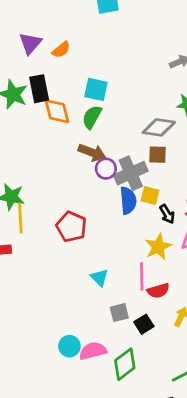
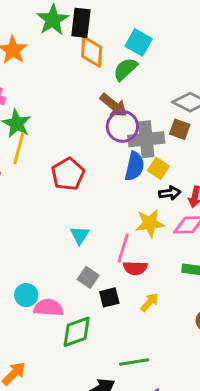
purple circle: (106, 169) -> (122, 126), size x1.4
black arrow: (167, 214) -> (170, 193), turned -84
gray square: (119, 313) -> (88, 277), turned 30

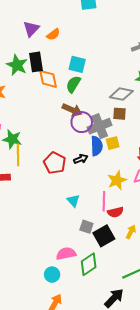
yellow square: (158, 168) -> (113, 143), turned -32
black arrow: (170, 193) -> (81, 159), moved
cyan circle: (26, 295) -> (52, 275), moved
black square: (109, 297) -> (104, 236), size x1.5

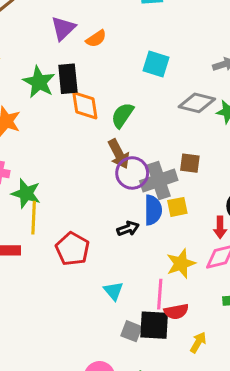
cyan square: (77, 64) -> (156, 64), moved
gray diamond: (121, 94) -> (197, 103), moved
brown arrow: (72, 110) -> (119, 154), turned 36
red pentagon: (55, 163) -> (72, 249), moved
black square: (104, 236) -> (154, 325), moved, turned 30

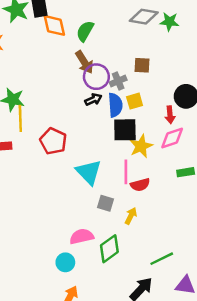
gray cross: (159, 181) -> (118, 81), size x0.6
black arrow: (128, 229) -> (93, 99), moved
cyan triangle: (113, 291) -> (89, 172), size x1.6
black square: (154, 325) -> (125, 130), moved
yellow arrow: (198, 342) -> (131, 216), moved

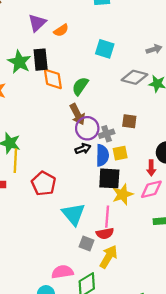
red semicircle: (140, 185) -> (105, 233), moved
yellow arrow: (131, 216) -> (109, 257), size x1.5

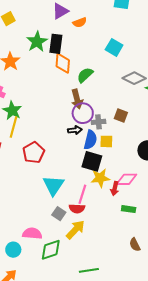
red arrow: (151, 168) -> (115, 189), moved

